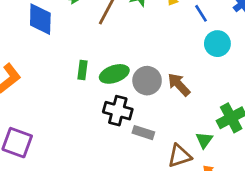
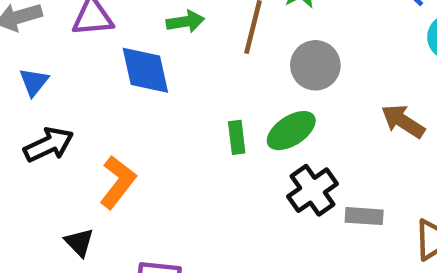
gray circle: (147, 81) -> (315, 65), moved
black cross: (118, 111) -> (312, 190), turned -36

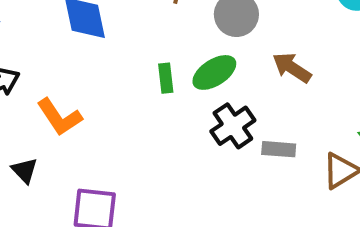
brown arrow: (403, 121) -> (292, 68), moved
orange L-shape: (118, 182) -> (59, 117), turned 108

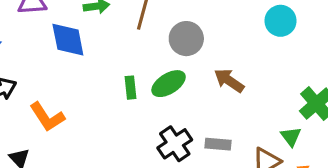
black cross: (233, 126) -> (175, 144), moved

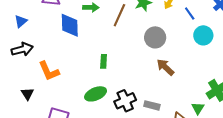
gray circle: (186, 39) -> (155, 37), moved
green ellipse: (169, 84) -> (96, 94), moved

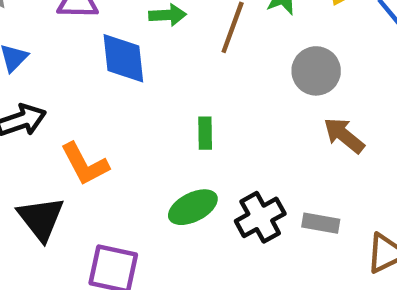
black triangle: (27, 94) -> (41, 219), size x1.6

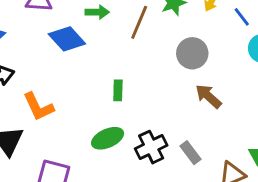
blue diamond: (123, 58) -> (67, 39), turned -39
gray rectangle: (321, 223) -> (190, 153), turned 40

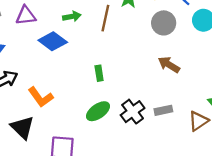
gray circle: (192, 53) -> (164, 23), moved
gray rectangle: (190, 153) -> (163, 110), turned -54

